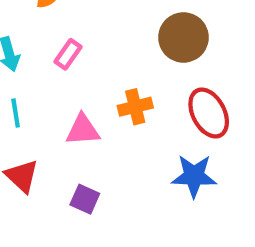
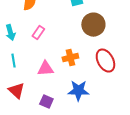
blue star: (194, 176) -> (78, 91), moved

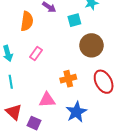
pink triangle: (45, 69) -> (47, 100), moved
blue star: (78, 91) -> (76, 112), turned -30
purple square: (46, 102) -> (34, 123), moved

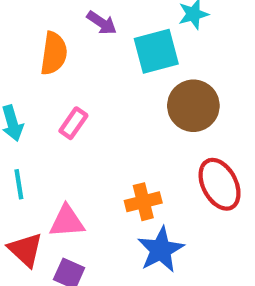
cyan square: (74, 20) -> (156, 51), size x1.5
orange cross: (68, 79) -> (143, 202), moved
pink triangle: (47, 100) -> (67, 221), moved

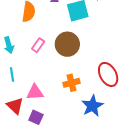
brown circle: (193, 106) -> (67, 44), moved
blue star: (161, 250) -> (92, 106), moved

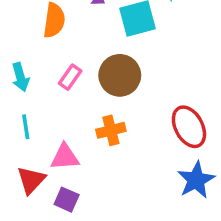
orange cross: (71, 83) -> (111, 130), moved
red triangle: (15, 106) -> (31, 180), turned 30
blue star: (92, 106) -> (196, 180), moved

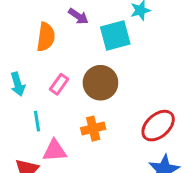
cyan line: (26, 127) -> (37, 121), moved
red ellipse: (189, 127) -> (158, 126), turned 76

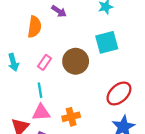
cyan square: (115, 35) -> (107, 42), moved
cyan line: (37, 121) -> (40, 90), moved
orange cross: (93, 129) -> (71, 117), moved

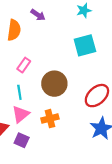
brown circle: (76, 61) -> (54, 84), moved
pink triangle: (41, 112) -> (21, 114), turned -36

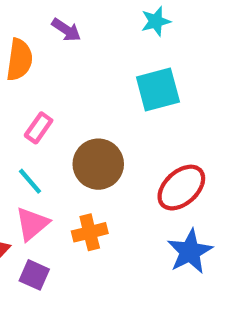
cyan line: (19, 92) -> (30, 181), turned -32

